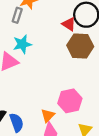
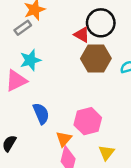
gray rectangle: (17, 15) -> (23, 28), turned 40
blue semicircle: (17, 123) -> (41, 114), moved

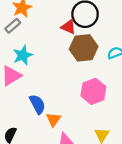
pink hexagon: (88, 121) -> (93, 91), moved
orange triangle: (64, 139) -> (53, 119), moved

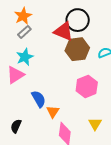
gray rectangle: (13, 26) -> (24, 32), moved
red triangle: (68, 27) -> (64, 31), size x1.5

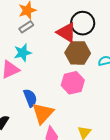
pink hexagon: (87, 87) -> (73, 83), moved
orange triangle: (53, 112) -> (43, 113), size x1.6

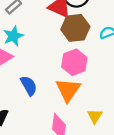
orange triangle: (43, 113) -> (68, 90), moved

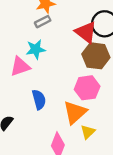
yellow triangle: (95, 116) -> (88, 132), moved

